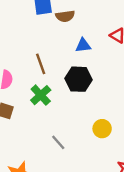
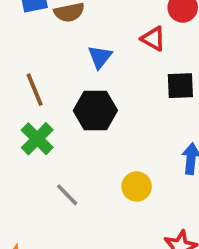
blue triangle: (83, 45) -> (100, 57), turned -42
gray line: (58, 142) -> (67, 195), moved

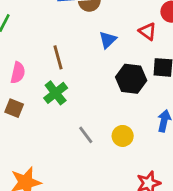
black hexagon: (95, 111) -> (131, 79), moved
gray line: (67, 195) -> (86, 135), moved

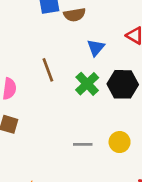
green cross: (56, 93) -> (87, 84), moved
gray line: (86, 135) -> (83, 144), turned -48

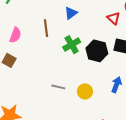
blue triangle: (96, 48) -> (71, 13), moved

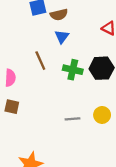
green cross: (72, 45) -> (73, 70), turned -30

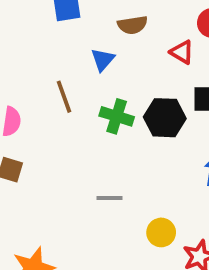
brown semicircle: (59, 15) -> (132, 25), moved
yellow circle: (102, 115) -> (161, 232), moved

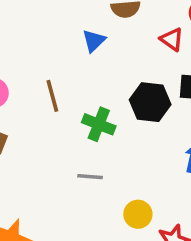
brown line: (64, 97) -> (52, 96), moved
green cross: (117, 116) -> (99, 124), moved

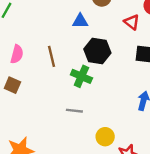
blue triangle: (94, 41) -> (80, 21), turned 42
black hexagon: (150, 102) -> (97, 51), moved

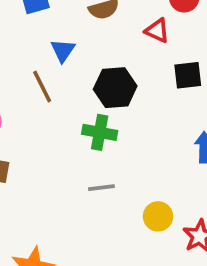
blue triangle: (80, 21) -> (63, 50), moved, turned -42
brown line: (52, 56) -> (42, 87), moved

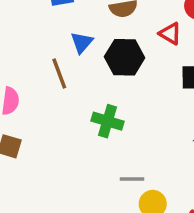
black hexagon: (115, 88) -> (125, 57), moved
gray line: (101, 188) -> (132, 179), moved

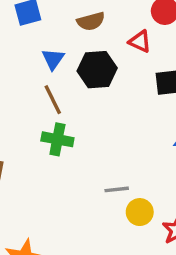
brown line: (59, 73) -> (53, 100), moved
green cross: (108, 121) -> (57, 139), moved

